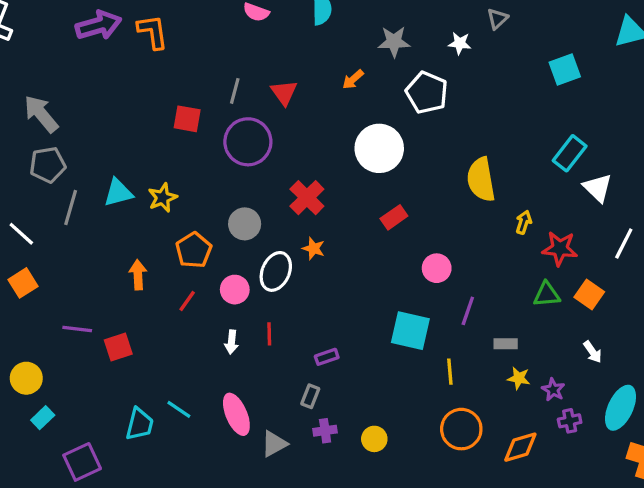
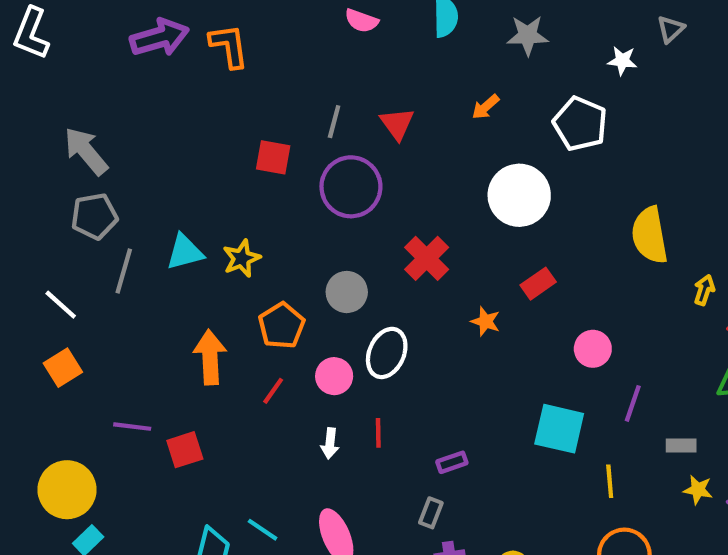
gray star: (394, 42) -> (528, 35), moved
orange star: (314, 248) -> (486, 321), moved
orange arrow: (138, 275) -> (210, 357), size x1.4
yellow circle: (26, 378) -> (67, 490), size x1.4

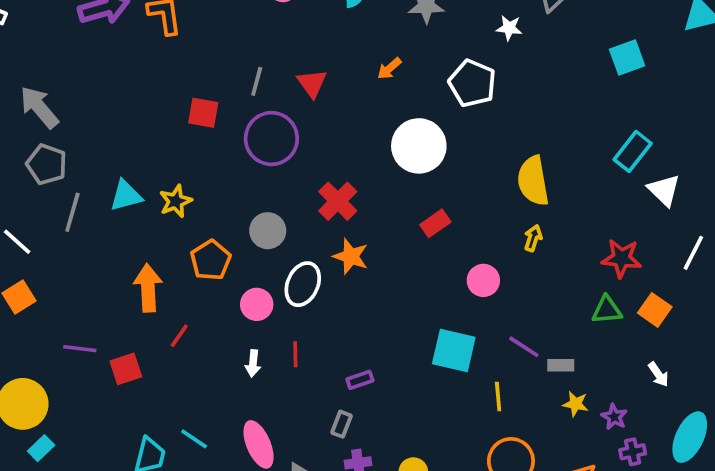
gray pentagon: (94, 216) -> (47, 164), turned 30
yellow arrow: (704, 290) -> (533, 238), moved
orange star: (486, 321) -> (351, 256), moved, size x1.4
red line: (273, 391) -> (179, 336), moved
purple line: (633, 403) -> (524, 347), moved, turned -76

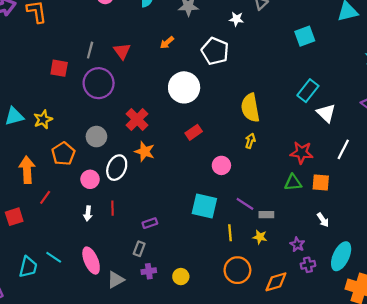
orange square: (655, 310) -> (321, 183), turned -30
yellow star: (575, 404) -> (260, 237), moved

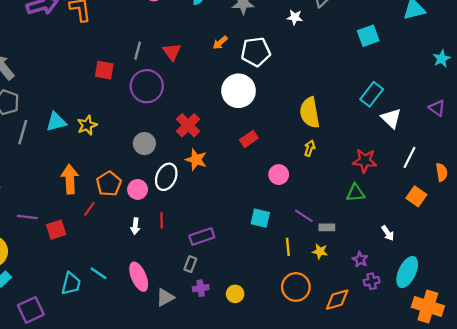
white pentagon: (215, 51) -> (256, 52), moved, turned -30
orange pentagon: (63, 154) -> (109, 184), moved
orange square: (321, 183) -> (416, 196), moved, turned 30
cyan square: (204, 206) -> (260, 218), size x0.7
purple rectangle: (150, 223) -> (202, 237), size x1.5

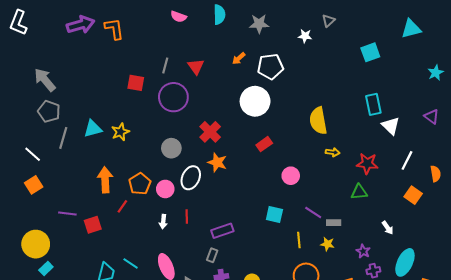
cyan rectangle: (372, 94) -> (373, 104), turned -50
yellow arrow: (310, 148) -> (333, 152), moved, turned 80

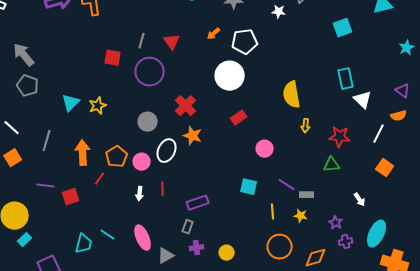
cyan triangle: (93, 129) -> (71, 103), turned -30
gray line: (63, 138) -> (47, 141), moved
yellow arrow: (333, 152) -> (306, 126), turned 88
orange semicircle: (436, 174) -> (399, 116), moved, turned 84

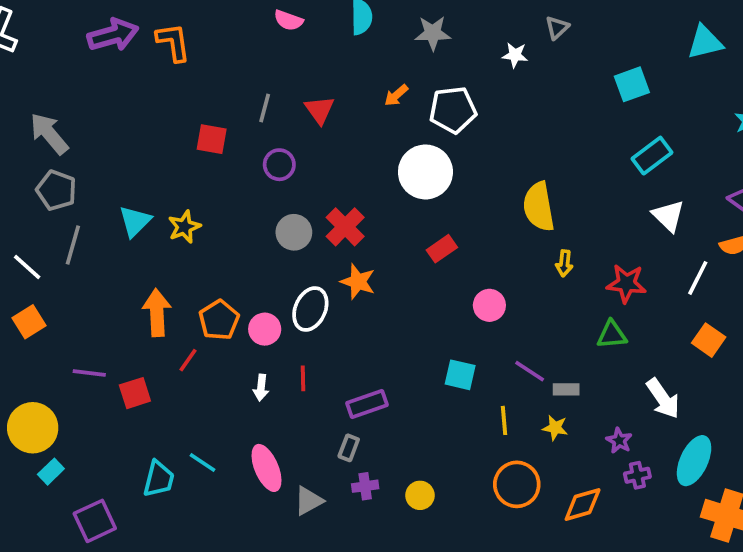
purple circle: (150, 72) -> (279, 165), size x0.6
cyan rectangle: (346, 79) -> (652, 156), moved, turned 65
gray circle: (148, 122) -> (294, 232), moved
gray line: (47, 141) -> (73, 245), moved
white arrow: (360, 200) -> (663, 399), size x1.6

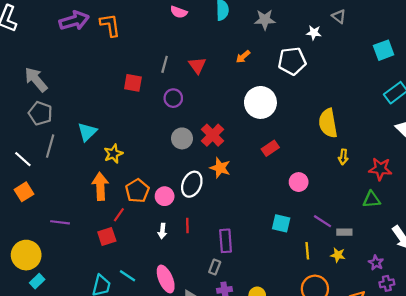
gray triangle: (557, 28) -> (339, 16), turned -40
white pentagon: (453, 110) -> (292, 61), moved
yellow star: (184, 227) -> (113, 154), moved
red square: (135, 393) -> (107, 236), moved
purple rectangle: (367, 404) -> (226, 241), turned -75

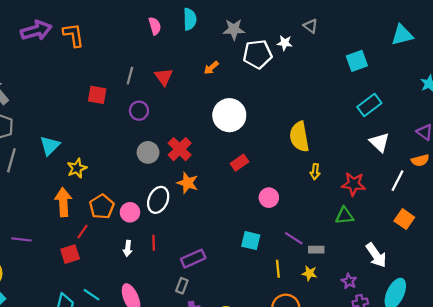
pink semicircle: (179, 12) -> (155, 26), moved, turned -126
white pentagon: (292, 61) -> (258, 54), moved
purple rectangle: (226, 241) -> (193, 259), turned 70

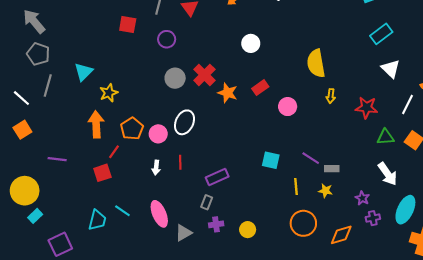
white circle: (229, 115) -> (251, 43), size x0.6
orange star: (188, 183) -> (228, 93), moved
pink circle: (269, 198) -> (288, 107), moved
green triangle: (344, 216) -> (385, 137), moved

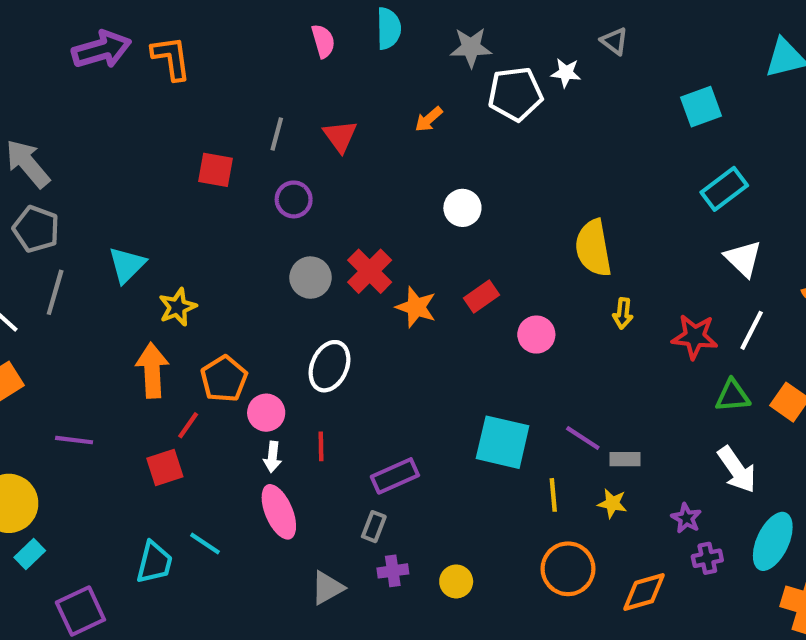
white line: (408, 104) -> (752, 330), moved
pink circle: (158, 134) -> (266, 413), moved
cyan square: (271, 160) -> (503, 442), size x1.5
pink ellipse: (159, 214) -> (279, 512), moved

